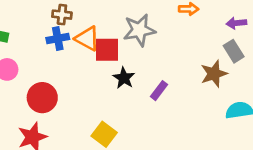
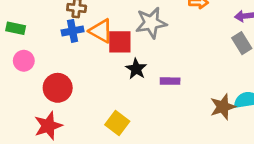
brown star: (214, 74) -> (223, 107), moved
purple rectangle: (159, 91) -> (170, 81), turned 54

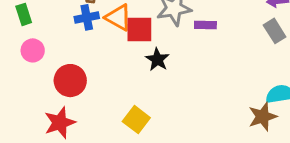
green rectangle: (16, 28) -> (24, 14), turned 60
purple rectangle: (170, 81) -> (205, 25), moved
brown star: (223, 107) -> (263, 117), moved

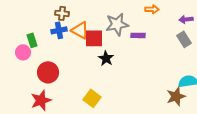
green rectangle: (24, 14) -> (32, 40), moved

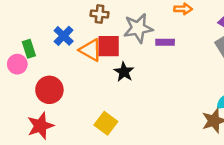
brown cross: (62, 13) -> (100, 14), moved
blue cross: (59, 30) -> (64, 36), turned -35
orange triangle: (80, 30) -> (91, 50), moved

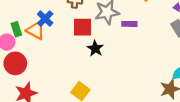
orange triangle: (91, 50) -> (36, 30), moved
red circle: (49, 90) -> (15, 63), moved

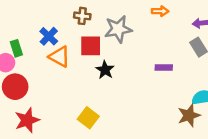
purple rectangle: (129, 24) -> (164, 67), moved
orange triangle: (36, 30) -> (59, 57), moved

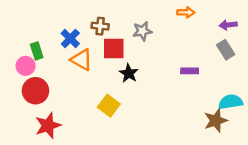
brown cross: (82, 16) -> (100, 26), moved
gray star: (118, 29) -> (142, 31), size x0.7
yellow square: (88, 118) -> (109, 106), moved

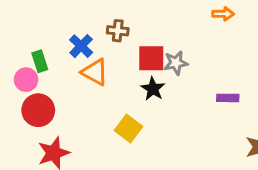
gray star: (142, 31) -> (176, 63), moved
red square: (114, 48) -> (151, 58), moved
purple rectangle: (190, 71) -> (228, 98), moved

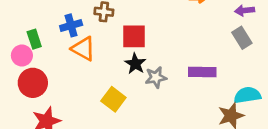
blue cross: (81, 46) -> (71, 25), turned 30
gray star: (176, 63) -> (156, 77), moved
purple rectangle: (228, 98) -> (202, 72), size x1.4

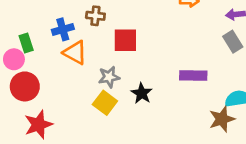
black star: (135, 64) -> (142, 93), moved
gray star: (156, 77) -> (109, 77), moved

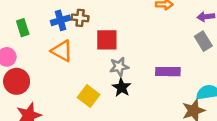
blue cross: (63, 29) -> (61, 20), moved
green rectangle: (26, 43) -> (23, 28), moved
gray star: (109, 77) -> (119, 67), moved

